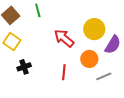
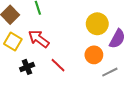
red arrow: (64, 38) -> (39, 39), moved
red line: (64, 72) -> (58, 65), moved, turned -49

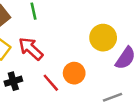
orange circle: (94, 55) -> (74, 73), moved

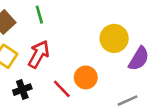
red arrow: (31, 49) -> (39, 54), turned 80

